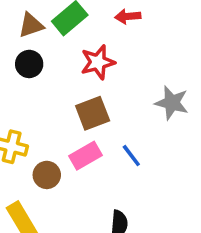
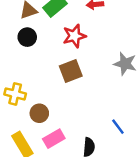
pink rectangle: (86, 156) -> (54, 139), moved
blue line: (131, 156) -> (118, 127), moved

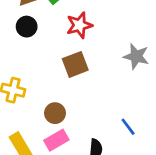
brown circle: (39, 113) -> (55, 113), moved

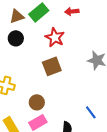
red star: (79, 25) -> (55, 37), turned -30

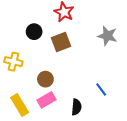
black circle: (16, 38) -> (34, 32), moved

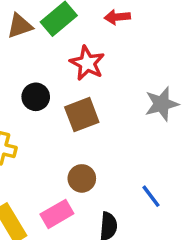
gray star: (107, 36) -> (162, 104), turned -30
brown circle: (45, 79) -> (82, 178), moved

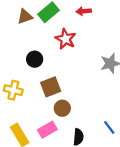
brown square: (82, 115) -> (51, 87), moved
blue line: (151, 196) -> (109, 127), moved

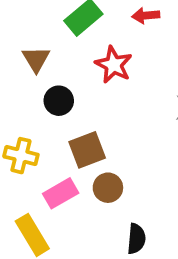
brown triangle: (25, 17) -> (36, 59), moved, turned -42
pink rectangle: (47, 130) -> (61, 193), moved

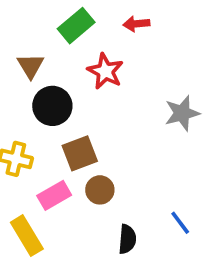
black circle: (59, 101) -> (52, 106), size x1.4

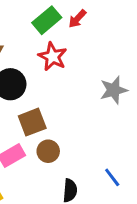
red arrow: (136, 24) -> (77, 19), turned -42
green rectangle: (76, 26) -> (47, 20), moved

